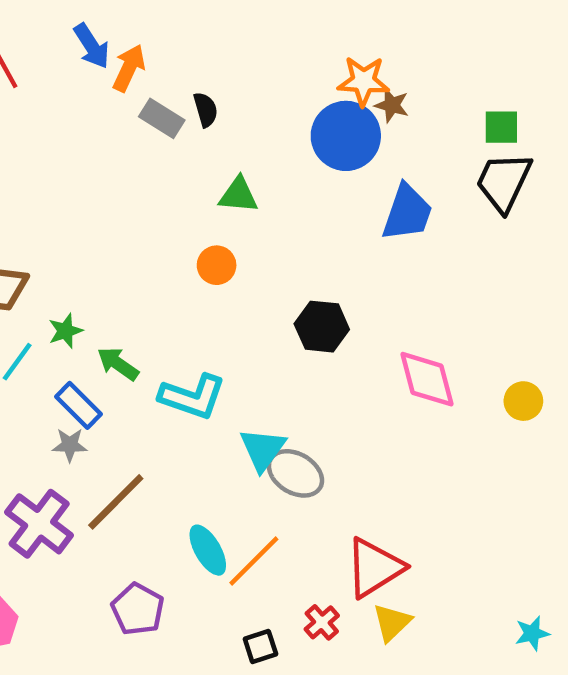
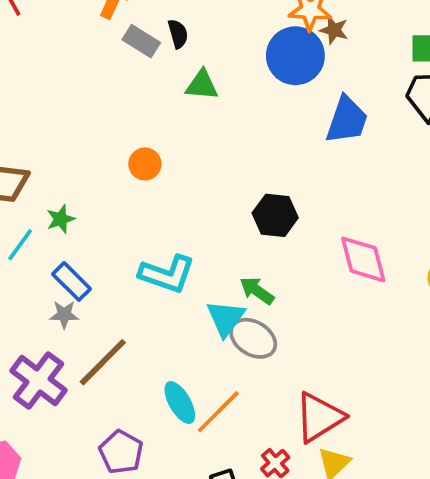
green triangle: (238, 195) -> (202, 85), moved
orange circle: (217, 265) -> (145, 164), moved
green arrow: (118, 364) -> (257, 291), moved

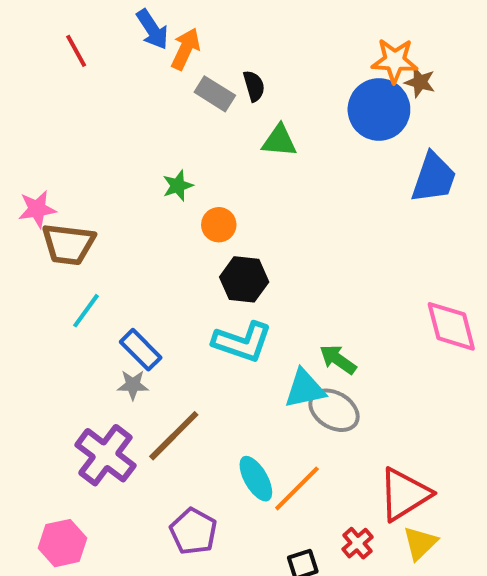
black hexagon: (275, 215) -> (244, 279), moved
green star: (61, 219) -> (178, 186), moved
cyan triangle: (226, 318) -> (305, 389), turned 42

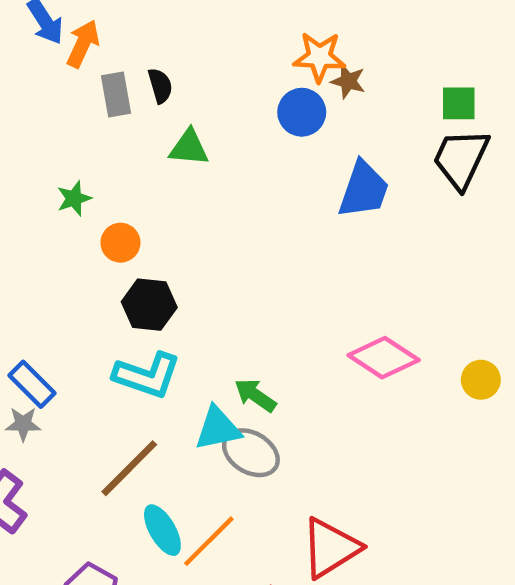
gray rectangle: (215, 94) -> (116, 95), turned 48
blue circle: (379, 109) -> (302, 112), size x0.7
pink diamond: (451, 326) -> (384, 358), turned -42
brown line: (174, 436) -> (129, 468), moved

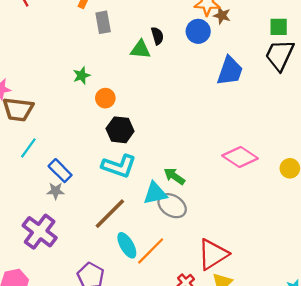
black semicircle: (160, 86) -> (157, 36), moved

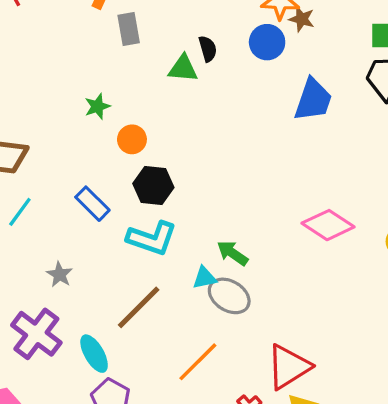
blue rectangle: (60, 171) -> (92, 204), moved
gray star: (56, 191) -> (59, 274), turned 30
cyan triangle: (155, 193) -> (204, 278), size x0.7
cyan ellipse: (127, 245) -> (94, 354), moved

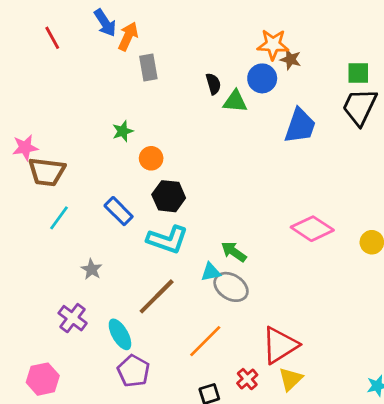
green triangle: (183, 69) -> (235, 101), moved
purple cross: (36, 334) -> (73, 318), size x0.7

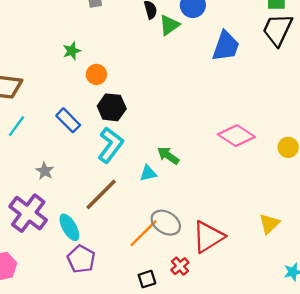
green triangle: (235, 101) -> (169, 25), turned -40
cyan L-shape: (167, 240) -> (111, 145), turned -72
gray ellipse: (231, 287) -> (166, 223), moved
purple cross: (73, 318) -> (28, 213), size x1.5
yellow triangle: (291, 379) -> (269, 224), moved

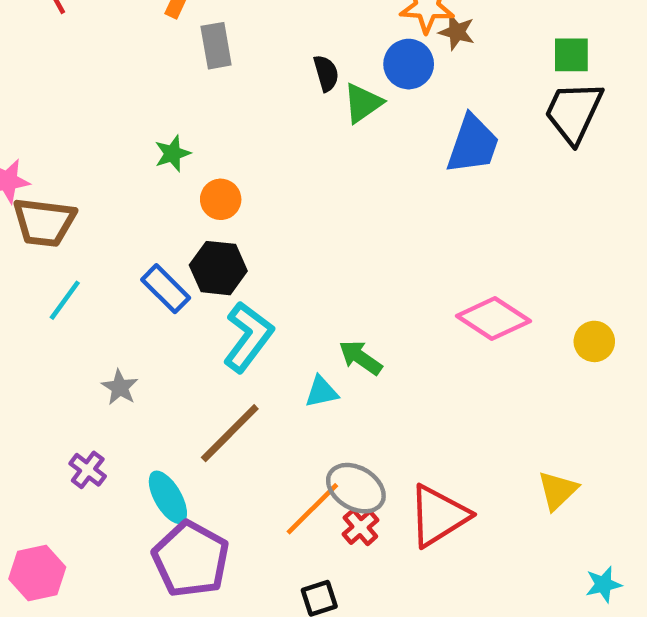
black hexagon: (112, 107) -> (218, 268), moved
purple cross: (28, 213) -> (88, 470), size x0.5
purple pentagon: (81, 259) -> (191, 559), size x1.4
red cross: (180, 266) -> (360, 527), moved

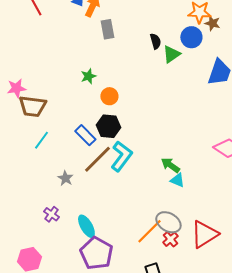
cyan triangle: (322, 392) -> (177, 180), moved, turned 35
brown line: (230, 433) -> (97, 159), moved

